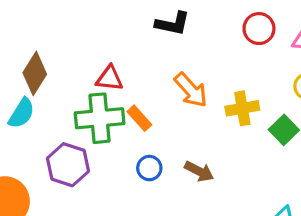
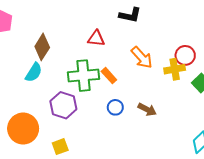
red circle: (259, 29) -> (185, 55), moved
red triangle: (109, 78) -> (96, 38), moved

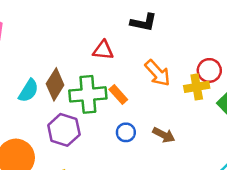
brown diamond: (42, 47) -> (55, 84), moved

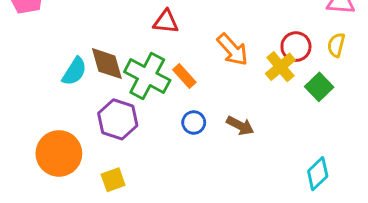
brown diamond: (55, 84) -> (107, 64), turned -48
yellow cross: (197, 87) -> (280, 67), turned -30
green cross: (88, 94) -> (147, 76), turned 33

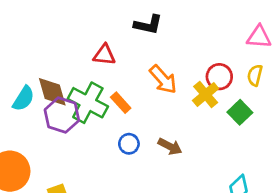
purple hexagon: (118, 119) -> (62, 115), moved

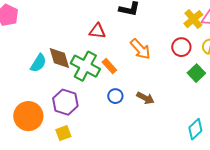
yellow cross: (206, 94) -> (193, 19), moved
purple hexagon: (62, 115) -> (65, 102), moved

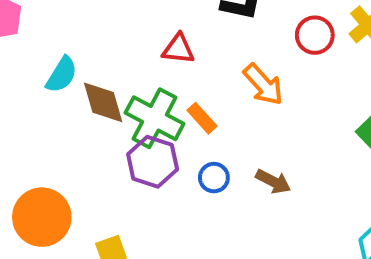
red circle: (181, 47) -> (315, 35), moved
cyan semicircle: (38, 63) -> (62, 75), moved
purple hexagon: (65, 102) -> (153, 162), moved

